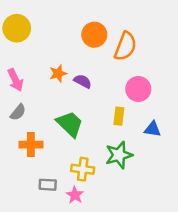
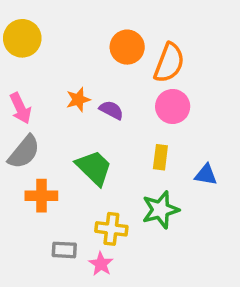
pink circle: (138, 89) -> (173, 107), moved
gray semicircle: (18, 112) -> (24, 152), size x1.5

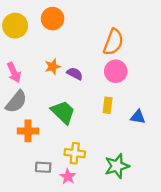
orange circle: (127, 47) -> (53, 19), moved
green star: (160, 210) -> (117, 166), moved

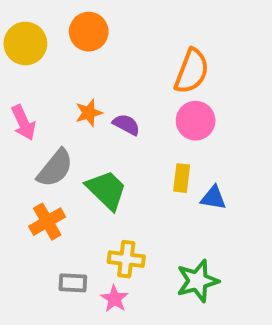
gray semicircle: (16, 102) -> (55, 168), moved
blue triangle: (138, 117) -> (213, 198), moved
orange cross: (28, 131) -> (47, 222), turned -30

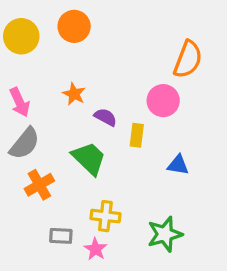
orange semicircle: (192, 71) -> (188, 59), moved
orange star: (89, 113) -> (74, 94), turned -30
purple semicircle: (126, 125) -> (105, 117), moved
gray semicircle: (55, 168) -> (25, 144), moved
yellow rectangle: (182, 178) -> (137, 135), moved

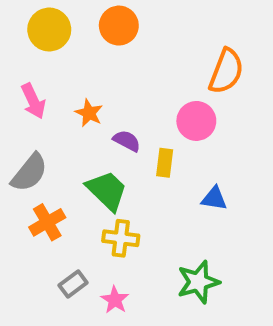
orange circle: (74, 26) -> (119, 26), moved
yellow circle: (21, 36) -> (49, 30), moved
pink arrow: (20, 102) -> (33, 101), moved
yellow cross: (105, 216) -> (121, 238), moved
gray rectangle: (61, 236) -> (73, 284), turned -40

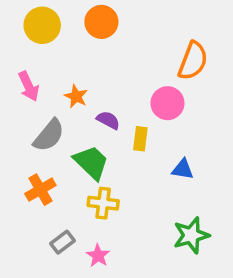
gray semicircle: (29, 173) -> (49, 135), moved
green star: (198, 282) -> (191, 235), moved

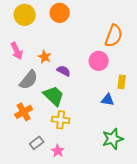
yellow rectangle: (140, 139) -> (122, 82), moved

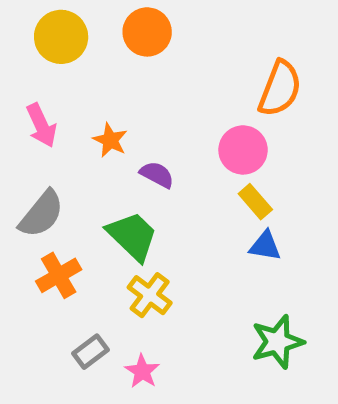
gray semicircle: (29, 80) -> (41, 214), moved
yellow rectangle: (122, 82) -> (255, 202), moved, turned -48
yellow cross: (61, 120) -> (150, 295), turned 30

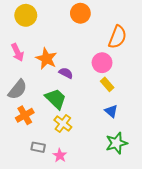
orange circle: (147, 32) -> (80, 13), moved
orange star: (110, 140) -> (46, 59), size x1.5
blue triangle: (265, 246) -> (111, 111), moved, turned 32
gray rectangle: (91, 352) -> (38, 147), turned 48

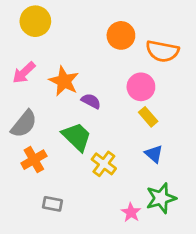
orange circle: (80, 13) -> (121, 35), moved
orange semicircle: (117, 37) -> (162, 51), turned 80
pink arrow: (18, 52) -> (24, 73), turned 72
yellow cross: (63, 124) -> (104, 164), moved
pink star: (60, 155) -> (131, 212), moved

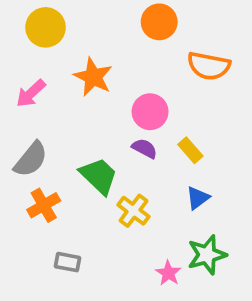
orange circle: (121, 35) -> (159, 22), moved
orange star: (64, 81) -> (93, 77), moved
pink circle: (141, 87) -> (150, 112), moved
purple semicircle: (91, 101) -> (145, 148), moved
blue triangle: (154, 154) -> (198, 198), turned 42

